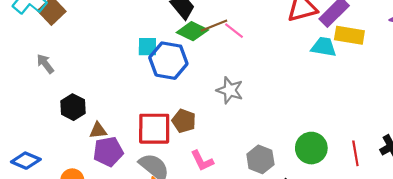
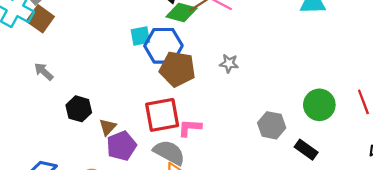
gray star: (230, 90) -> (229, 63), size x0.7
brown pentagon: (184, 121) -> (177, 69), moved, size x1.5
brown triangle: (98, 130) -> (108, 127), turned -30
pink L-shape: (202, 161) -> (190, 128), moved, turned 130

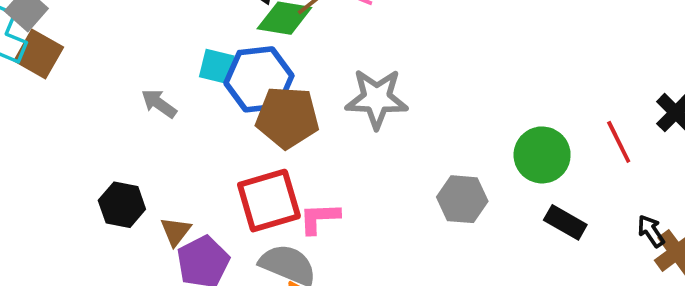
cyan square: (140, 36) -> (217, 66), turned 30
gray star: (229, 63) -> (377, 99), size x1.8
gray arrow: (44, 72) -> (159, 104), moved
black rectangle: (306, 150) -> (565, 222), moved

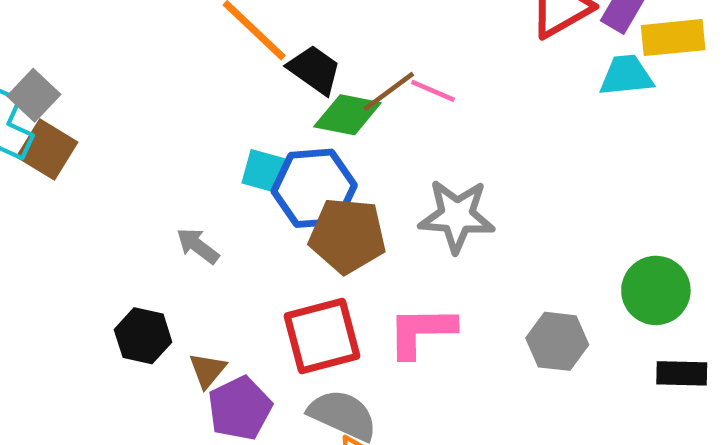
gray arrow: (159, 104) -> (198, 246), moved
pink L-shape: (319, 218) -> (421, 332), moved, size x1.4
black rectangle: (565, 222) -> (682, 373), turned -30

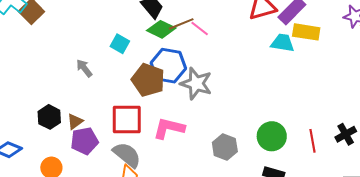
blue hexagon: (314, 188) -> (168, 66), moved
black hexagon: (143, 336) -> (49, 117), moved

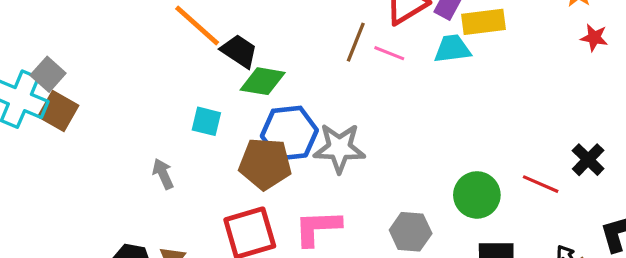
brown line: (181, 24) -> (356, 42), moved, turned -30
pink line: (200, 28) -> (389, 53), moved
gray arrow: (84, 68) -> (163, 174), turned 30
red line: (312, 141) -> (541, 184), turned -40

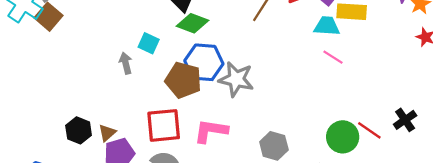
pink line: (389, 53) -> (333, 57), moved
gray arrow: (163, 174) -> (126, 63), moved
green circle: (477, 195) -> (343, 137), moved

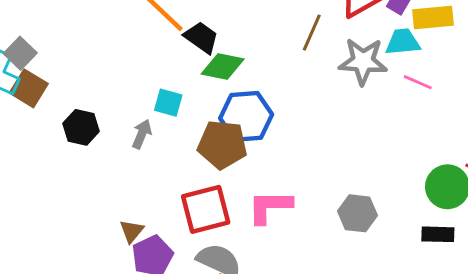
gray arrow: (126, 63) -> (142, 134), turned 45
gray star: (236, 79) -> (363, 61), moved
black hexagon: (79, 130) -> (81, 127), moved

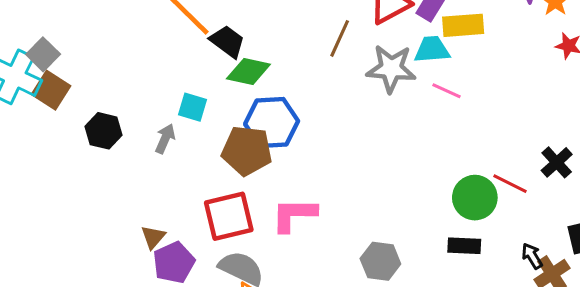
gray hexagon: (358, 213) -> (380, 261), moved

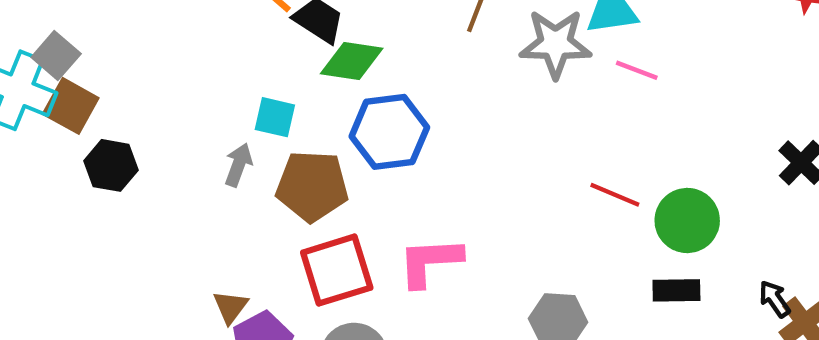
black hexagon: (104, 131) -> (111, 165), moved
brown pentagon: (247, 151) -> (312, 186), moved
red line: (510, 184) -> (615, 195), moved

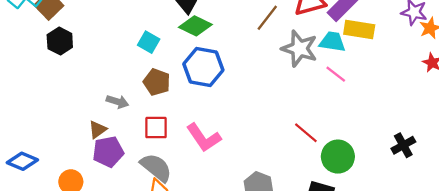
gray arrow: (238, 165) -> (117, 102), moved, turned 70
brown pentagon: (312, 186) -> (157, 82), size x0.7
pink L-shape: (430, 262) -> (204, 138), turned -138
red square: (337, 270) -> (156, 128), size x0.7

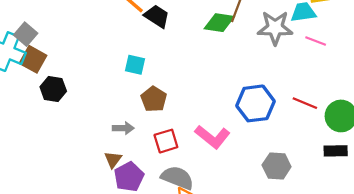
green diamond: (195, 26) -> (219, 23), moved
blue hexagon: (203, 67) -> (255, 103), moved
brown pentagon: (157, 82) -> (154, 99), turned 30

